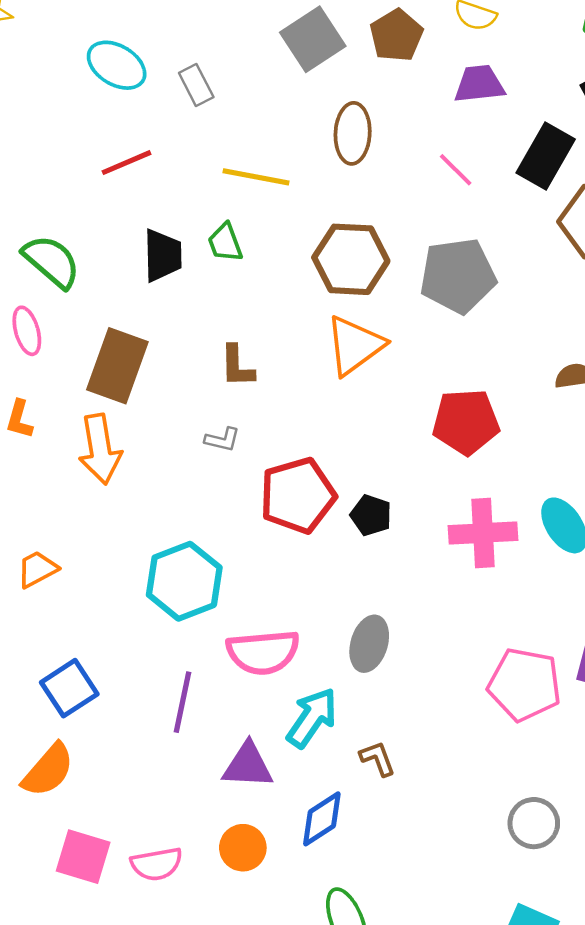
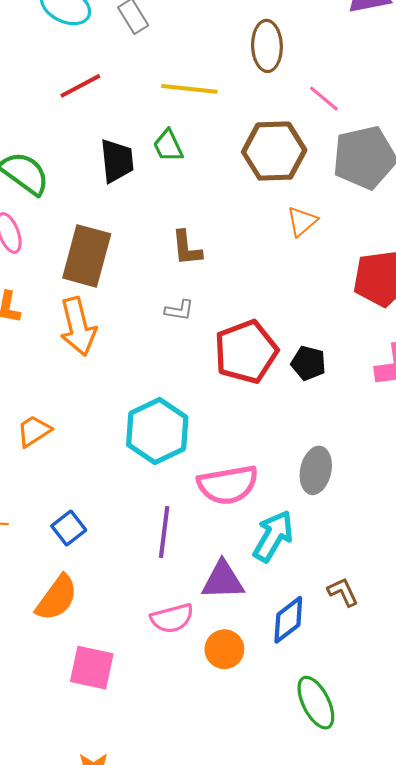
pink line: (456, 170) -> (324, 99), moved
orange triangle: (355, 345) -> (302, 221), moved, size x0.6
blue square: (69, 688) -> (69, 528), size x0.7
brown L-shape: (378, 759) -> (343, 592), moved
pink semicircle: (157, 864) -> (172, 618), moved

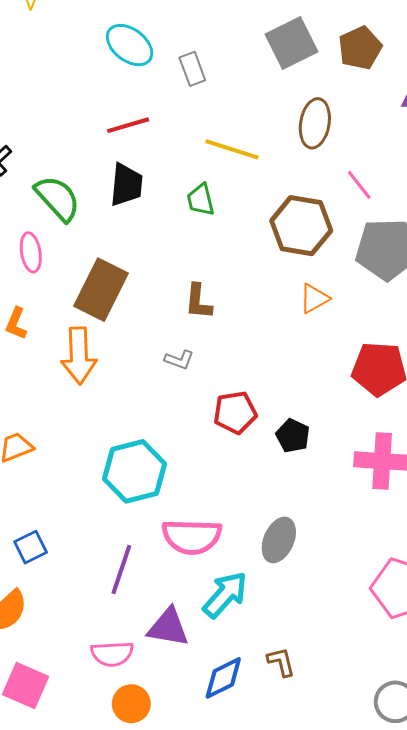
black trapezoid: (117, 161) -> (126, 185), moved
red pentagon: (246, 352) -> (235, 413), size x0.7
orange circle: (224, 649) -> (131, 704), moved

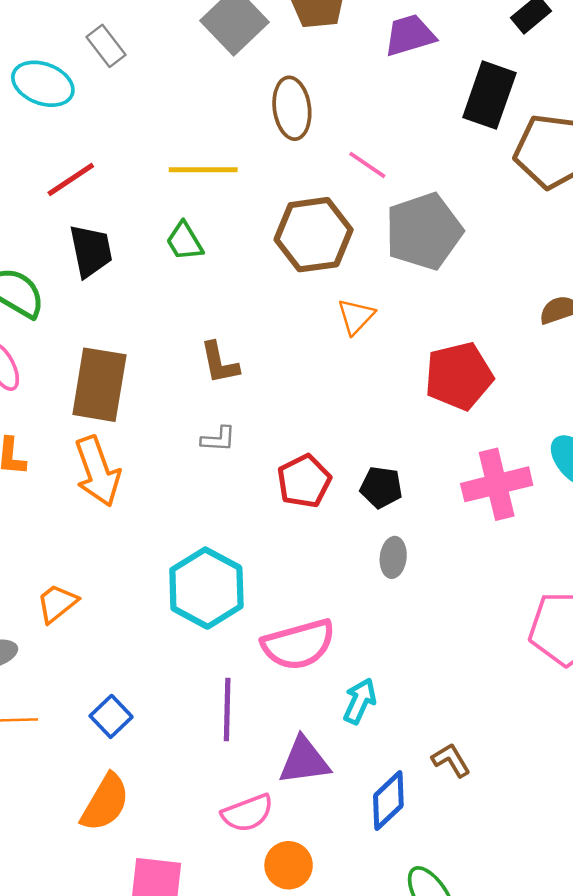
gray rectangle: (192, 69) -> (106, 46), moved
gray ellipse: (279, 540) -> (393, 557), moved, size x0.7
cyan arrow: (225, 595) -> (360, 701), size x0.7

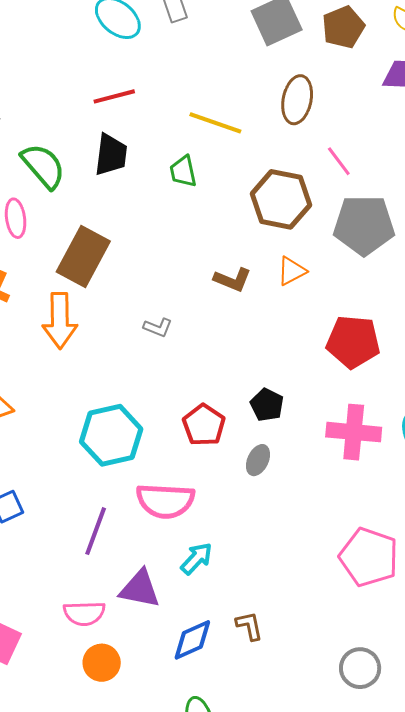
brown L-shape: (219, 363) -> (233, 280), moved, turned -75
red pentagon: (304, 481) -> (204, 425), moved, turned -30

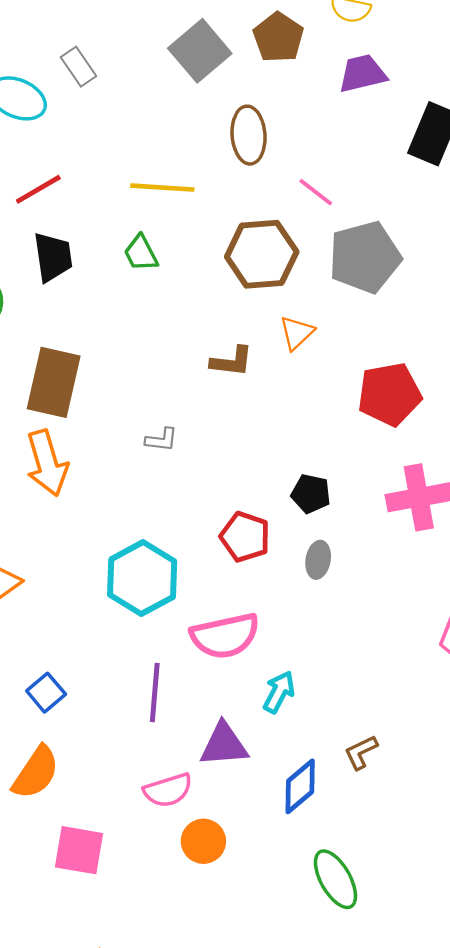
brown L-shape: (249, 626) -> (361, 752), turned -88

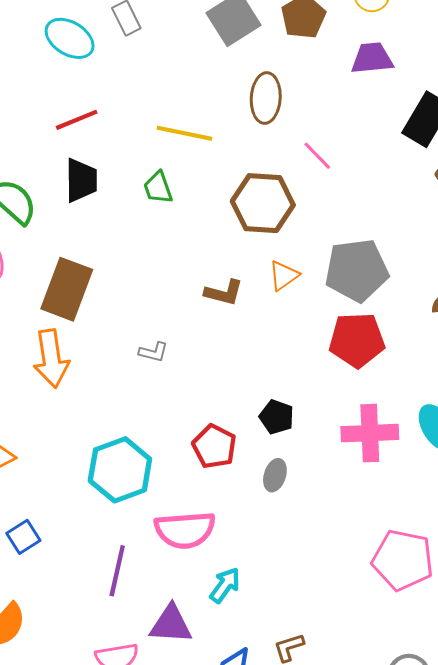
gray pentagon: (365, 257) -> (357, 270), moved
blue square: (46, 693) -> (23, 537), moved

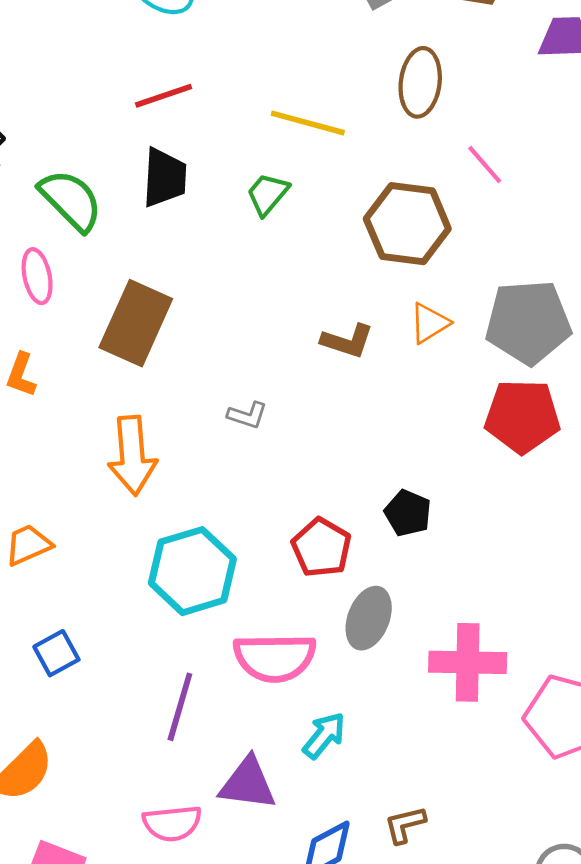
green trapezoid: (158, 188) -> (268, 194), turned 56
orange arrow: (51, 359) -> (132, 456), moved
pink cross: (370, 433) -> (468, 662), moved
gray ellipse: (275, 475) -> (369, 618), moved, size x1.4

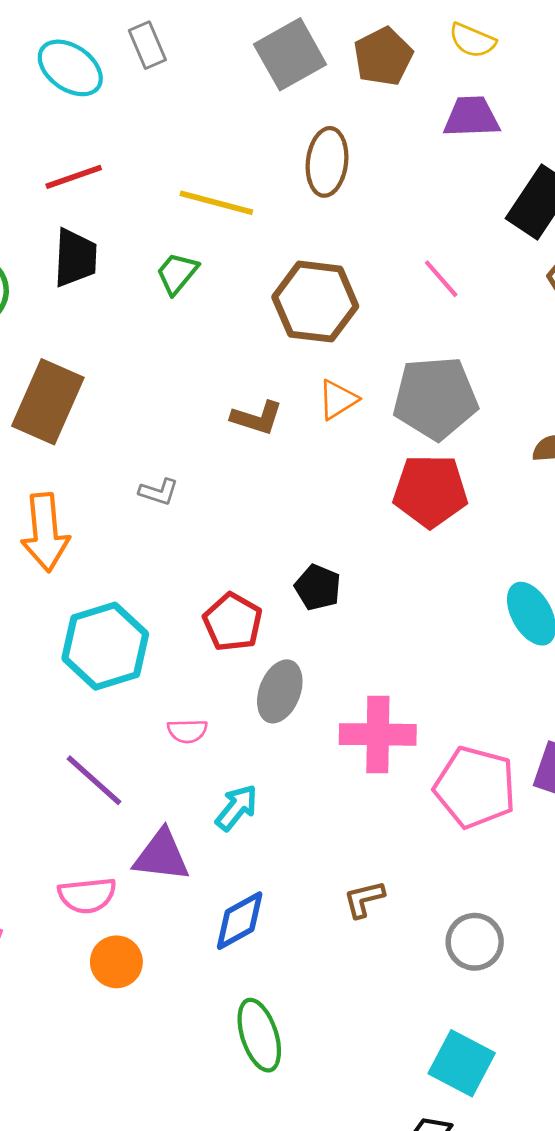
pink line: (485, 164) -> (441, 279), moved
pink semicircle: (275, 658) -> (187, 731), size x0.5
purple line: (180, 707) -> (94, 780), turned -64
brown L-shape: (405, 825) -> (364, 899), moved

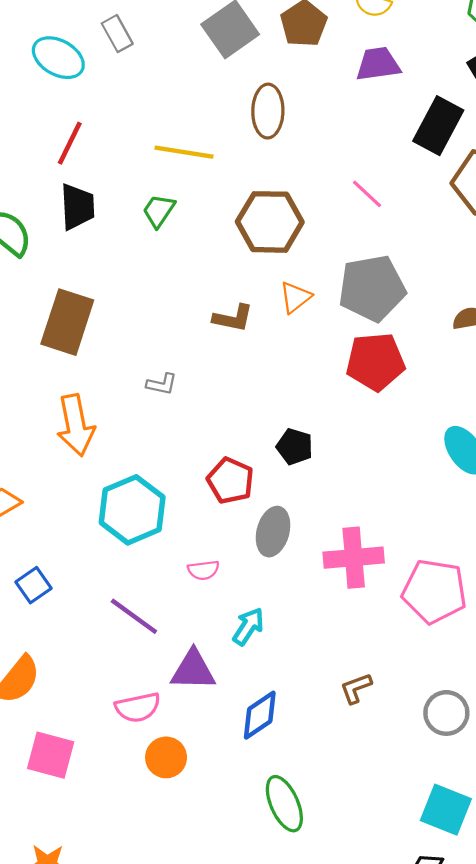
red line: (74, 177) -> (70, 143), turned -39

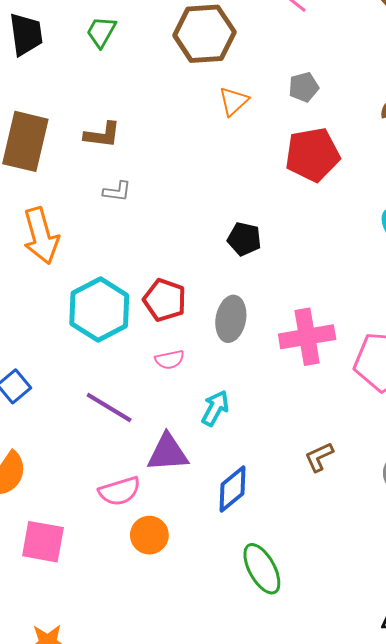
gray pentagon: (372, 288) -> (304, 87), size x0.5
brown L-shape: (233, 318) -> (102, 135), moved
red pentagon: (230, 481) -> (165, 300), moved

